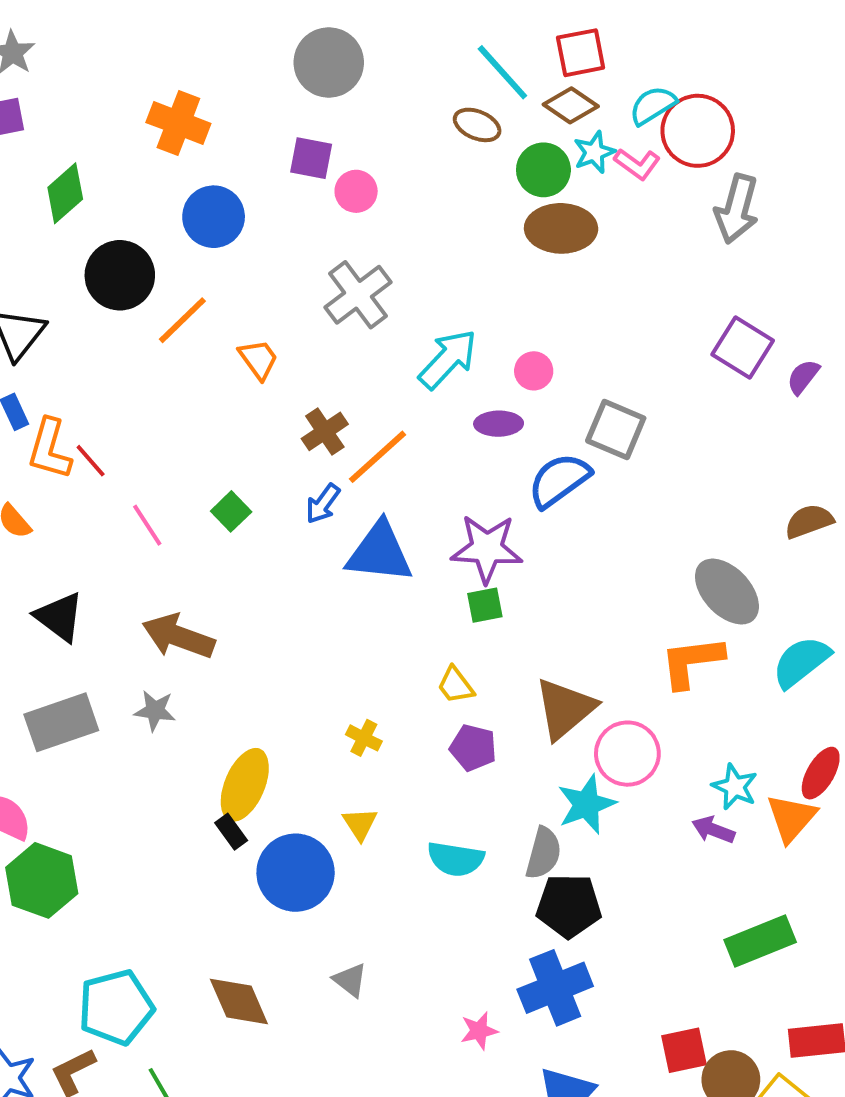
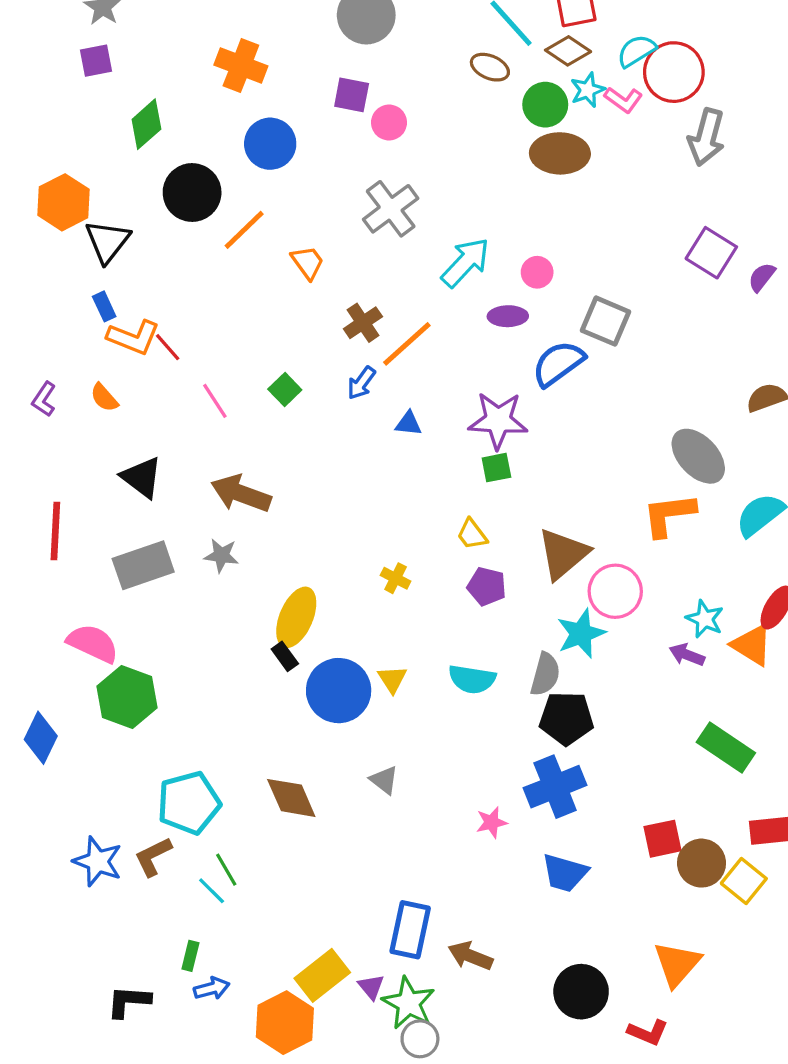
orange L-shape: (50, 449) -> (133, 337), turned -84
blue triangle: (379, 552) -> (409, 424), size x0.5
orange triangle: (791, 818) -> (752, 645), turned -39
yellow triangle: (360, 824) -> (392, 679), moved
green rectangle: (760, 941) -> (726, 748), turned 56

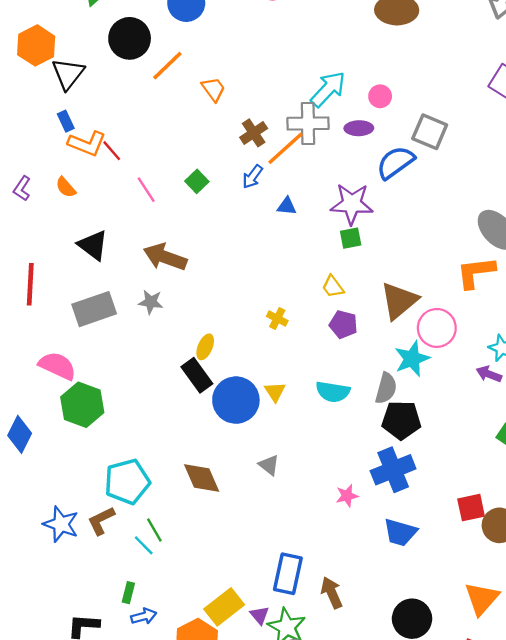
gray cross: (391, 209) -> (308, 123), moved, turned 36
yellow ellipse: (296, 617) -> (205, 347), size x0.6
black rectangle: (285, 656) -> (197, 375), size x1.6
brown arrow: (470, 956) -> (332, 593), turned 44

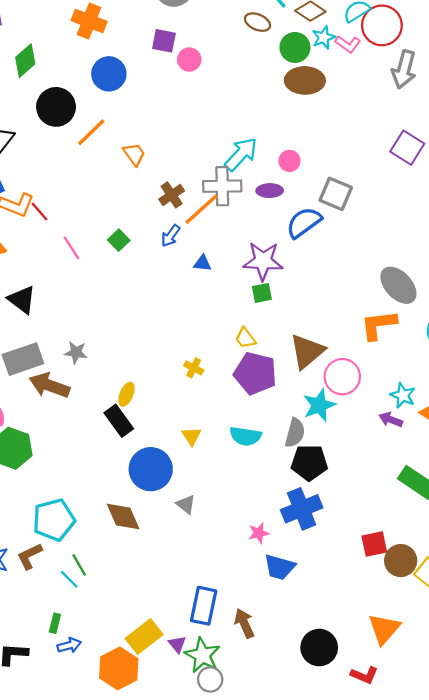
brown arrow: (165, 257) -> (49, 385), moved
purple pentagon: (343, 324) -> (255, 373), size x1.6
blue circle: (236, 400) -> (151, 469), moved
blue trapezoid: (400, 532) -> (280, 567), moved

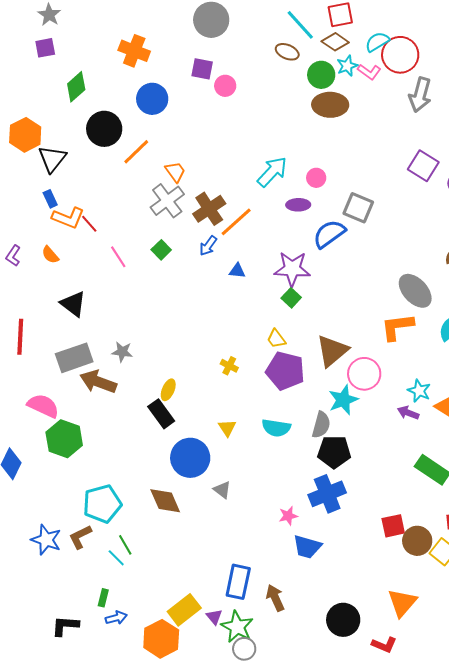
gray cross: (222, 186) -> (167, 201), moved, turned -36
brown cross: (172, 195) -> (209, 209), size x1.4
green square: (262, 293) -> (291, 298), turned -36

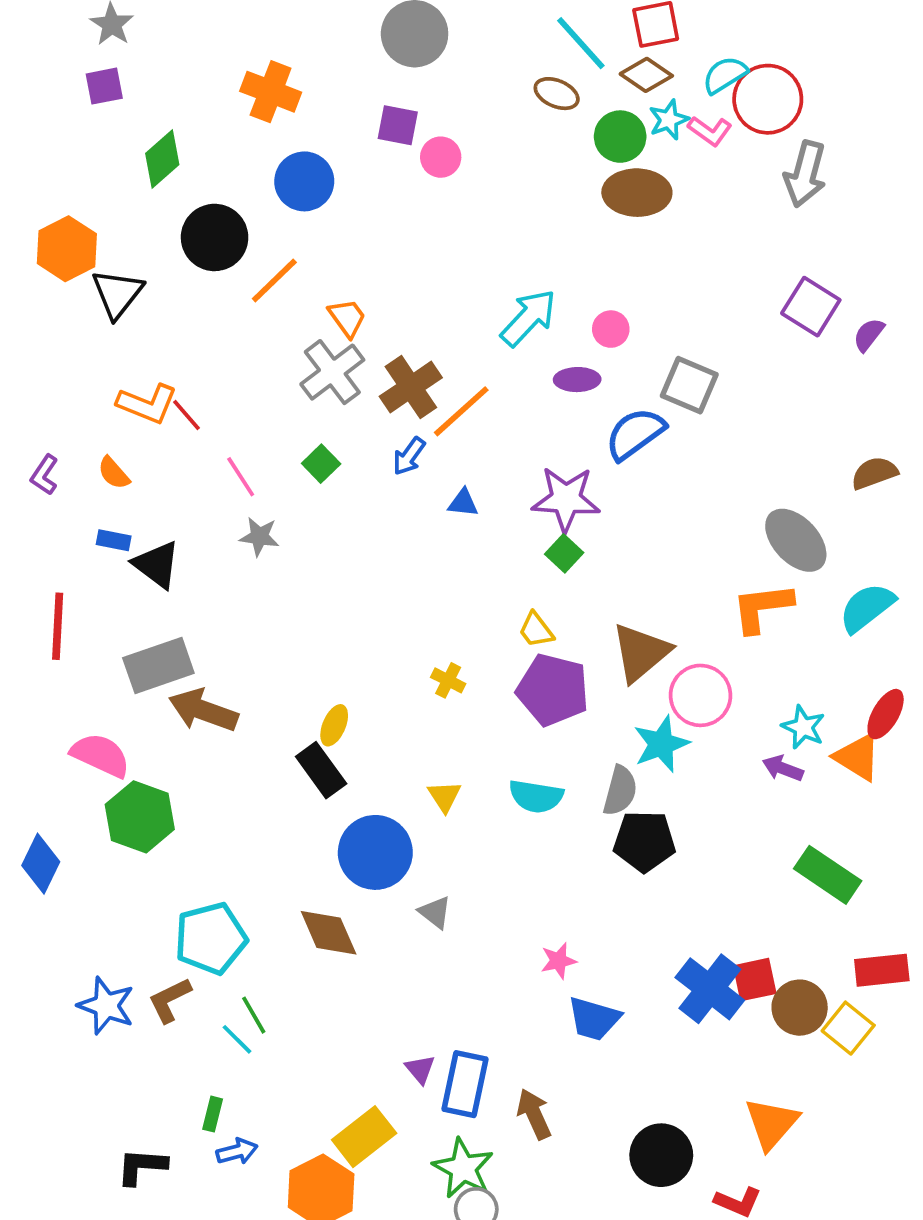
blue rectangle: (50, 199) -> (114, 540), moved, turned -54
gray star: (122, 352) -> (259, 537), moved
blue cross: (327, 494) -> (710, 989), moved, turned -30
purple triangle: (214, 617) -> (420, 1069), moved

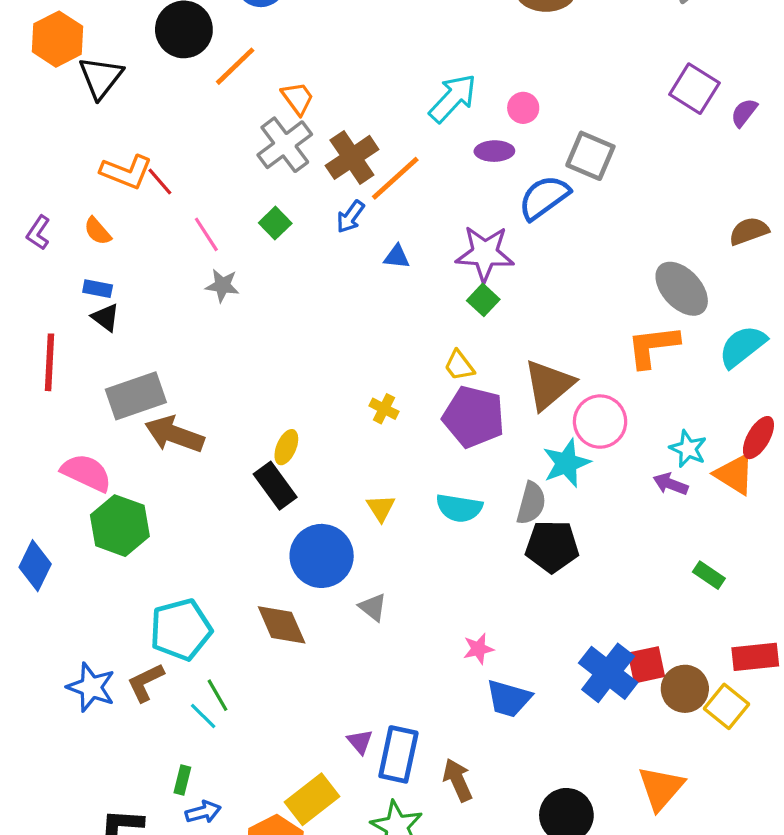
black triangle: (157, 565) -> (106, 318), moved, size x0.7
green rectangle: (828, 875) -> (709, 575), size x0.6

